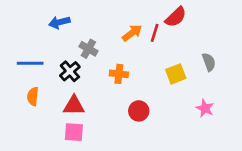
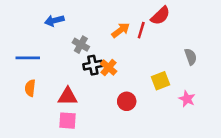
black cross: (70, 71) -> (93, 65), moved, turned 30
orange cross: (119, 74) -> (109, 68), turned 35
yellow square: (176, 74) -> (160, 81), moved

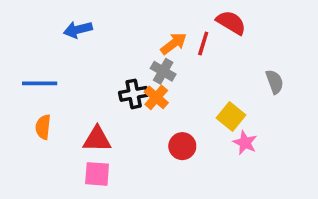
red semicircle: (160, 16) -> (231, 23), turned -105
gray cross: (81, 45) -> (163, 71), moved
yellow square: (160, 81) -> (231, 117), turned -30
pink star: (187, 99) -> (245, 143), moved

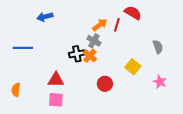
orange semicircle: (43, 127) -> (16, 90), moved
pink star: (245, 143) -> (160, 82), moved

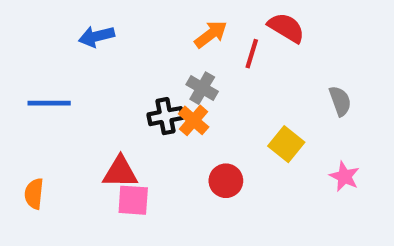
orange arrow: (100, 25) -> (211, 34), moved
pink square: (56, 100) -> (133, 200), moved

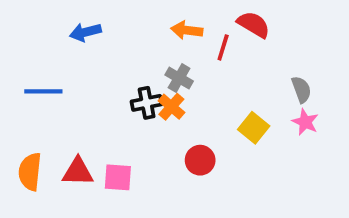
orange arrow: (211, 34) -> (187, 30), turned -136
red triangle: (120, 172) -> (78, 172), moved
pink star: (344, 176) -> (305, 122), moved
orange semicircle: (34, 194) -> (30, 172), size x1.4

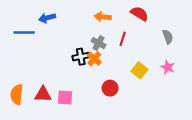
red line: (223, 47) -> (123, 39), moved
gray semicircle: (301, 89) -> (168, 37), moved
blue line: (43, 91) -> (24, 33), moved

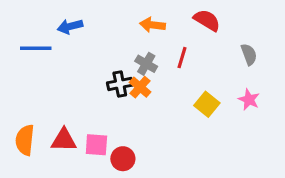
red circle: (110, 88) -> (123, 159), moved

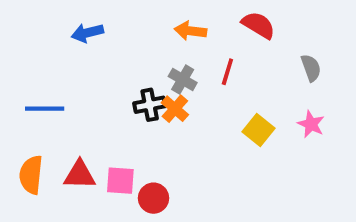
blue line: (36, 48) -> (45, 109), moved

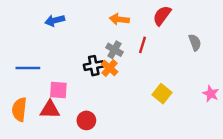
red semicircle: (258, 25) -> (162, 16), turned -85
pink star: (311, 124) -> (211, 94), moved
yellow square: (258, 130) -> (162, 94), moved
pink square: (120, 181) -> (58, 90), moved
red circle: (154, 198) -> (86, 120), moved

